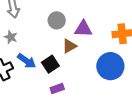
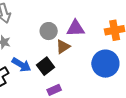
gray circle: (57, 20) -> (49, 31), moved

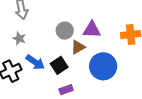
blue circle: (105, 64) -> (103, 66), moved

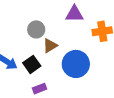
purple triangle: (92, 30) -> (74, 14), moved

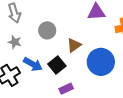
gray circle: (36, 29) -> (47, 30), moved

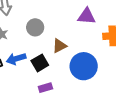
blue arrow: (33, 64) -> (16, 59), turned 126

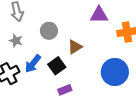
blue arrow: (16, 59) -> (33, 64), turned -30
blue circle: (84, 66) -> (115, 72), moved

